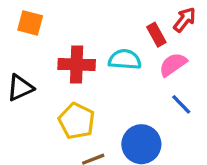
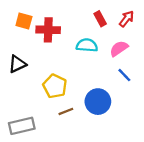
red rectangle: (156, 35) -> (100, 19), moved
red cross: (77, 64) -> (48, 30), moved

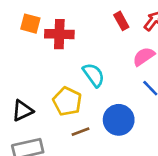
cyan semicircle: (87, 45) -> (94, 75), moved, turned 50
black triangle: (17, 64) -> (22, 111), moved

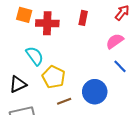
red rectangle: (121, 21) -> (83, 18), moved, turned 40
cyan semicircle: (94, 75) -> (35, 56), moved

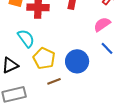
blue circle: (95, 92) -> (77, 61), moved

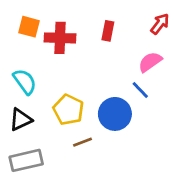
cyan semicircle: (26, 38) -> (25, 82), moved
blue line: (107, 48) -> (140, 90), moved

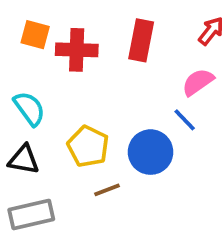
red rectangle: (108, 31) -> (141, 40), size x1.5
black triangle: (21, 120) -> (24, 160), turned 35

